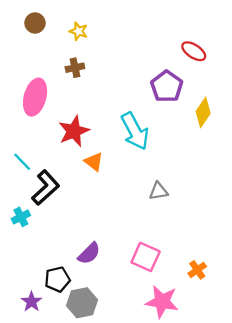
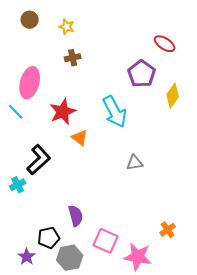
brown cross: (75, 68) -> (73, 58), moved
cyan line: (22, 162) -> (16, 112), moved
purple semicircle: (89, 253) -> (76, 216), turned -60
pink square: (146, 257) -> (106, 241), moved

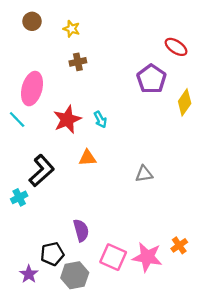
cyan arrow: (115, 112) -> (100, 119), moved, size x0.5
orange triangle: (80, 138) -> (87, 158), moved, turned -42
pink star: (138, 257) -> (147, 257), moved

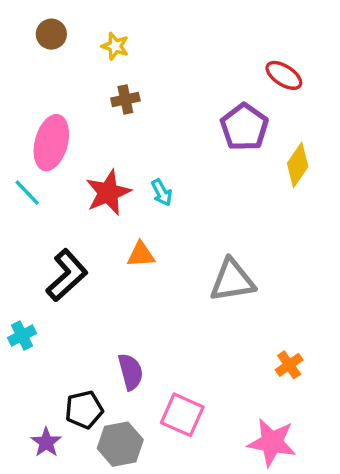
gray triangle: (144, 174) -> (232, 280), size x1.6
cyan cross: (19, 197) -> (22, 336), moved
orange cross: (179, 245) -> (289, 365), moved
pink star: (147, 257) -> (272, 442), moved

